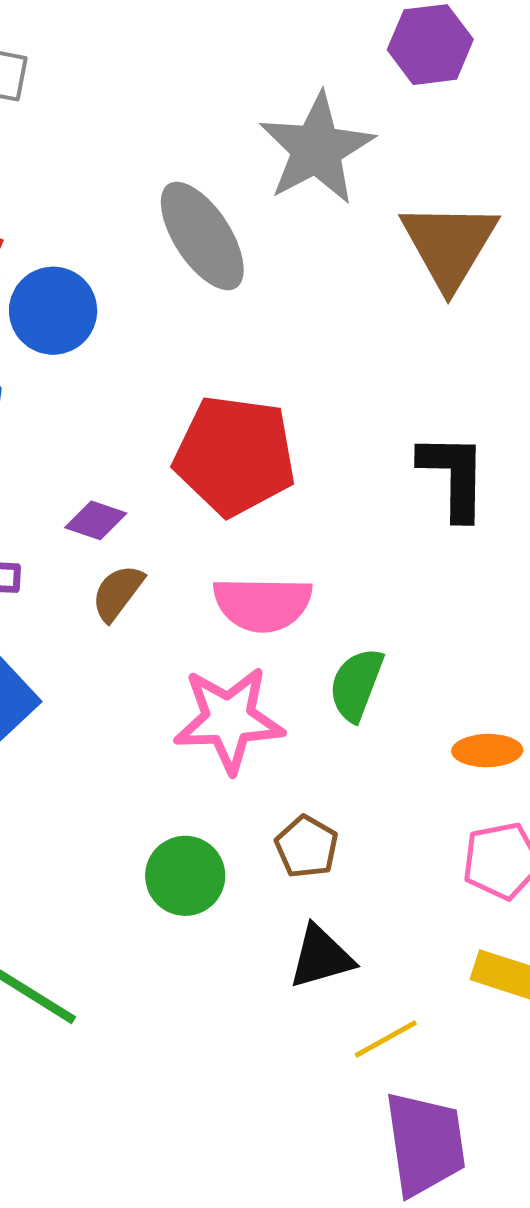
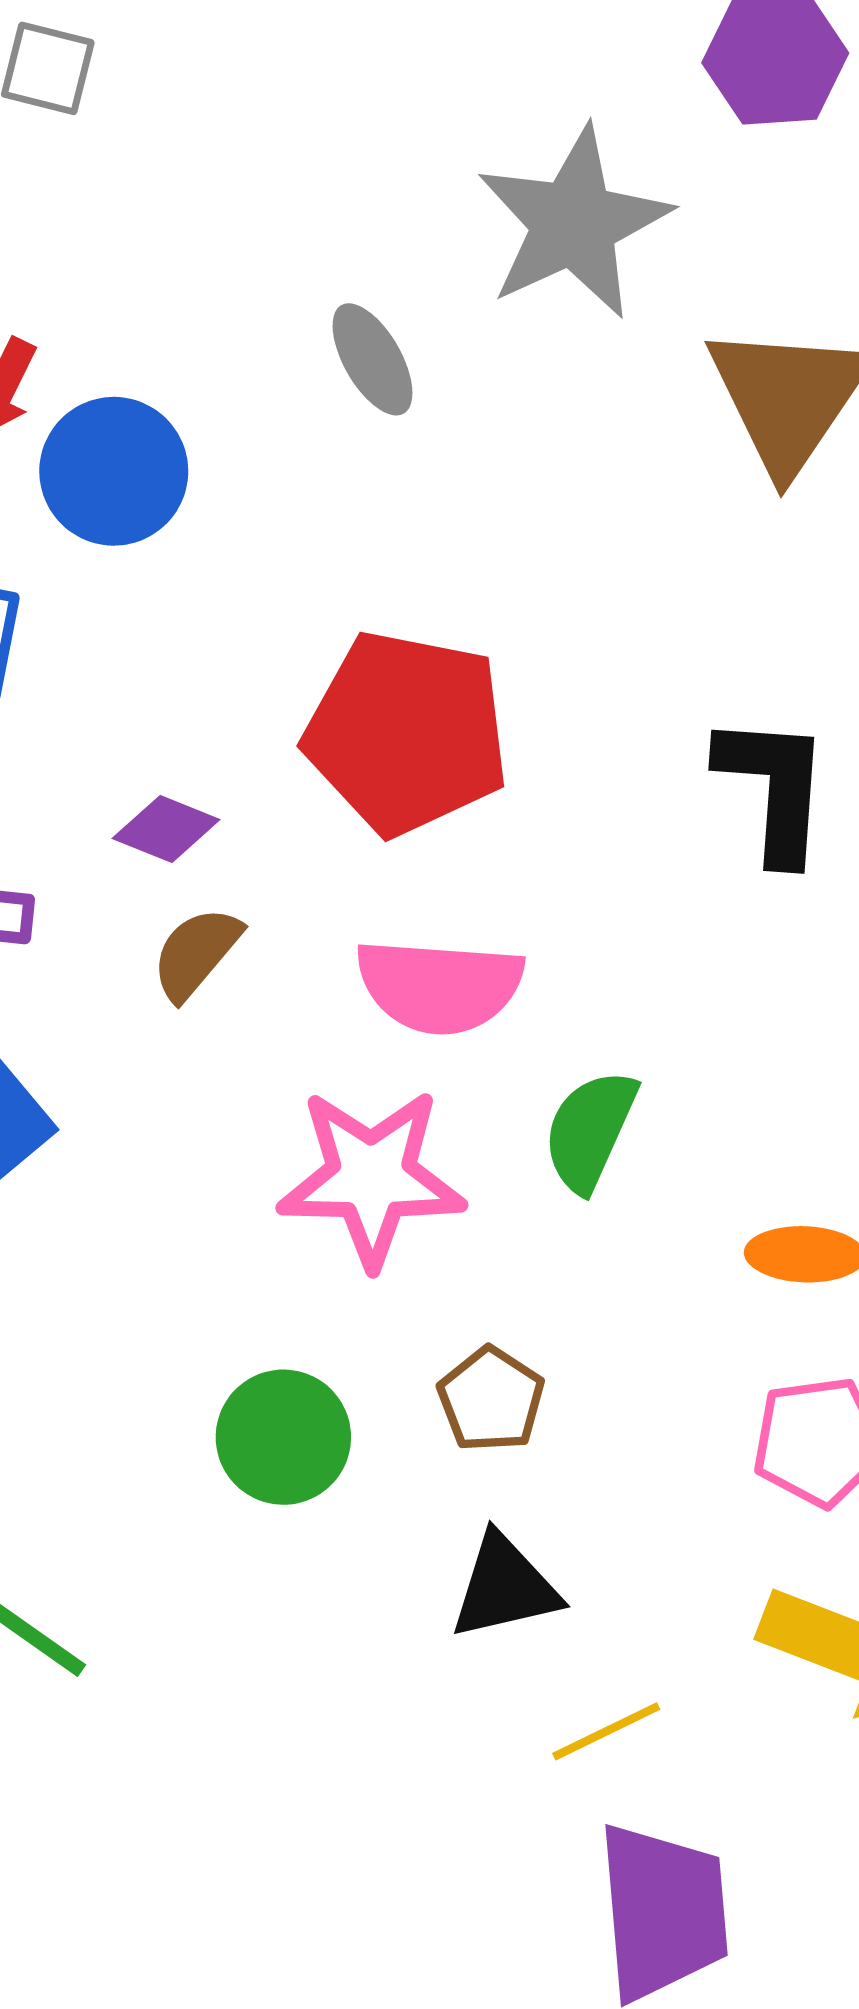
gray ellipse: (202, 236) -> (373, 359), size x0.6

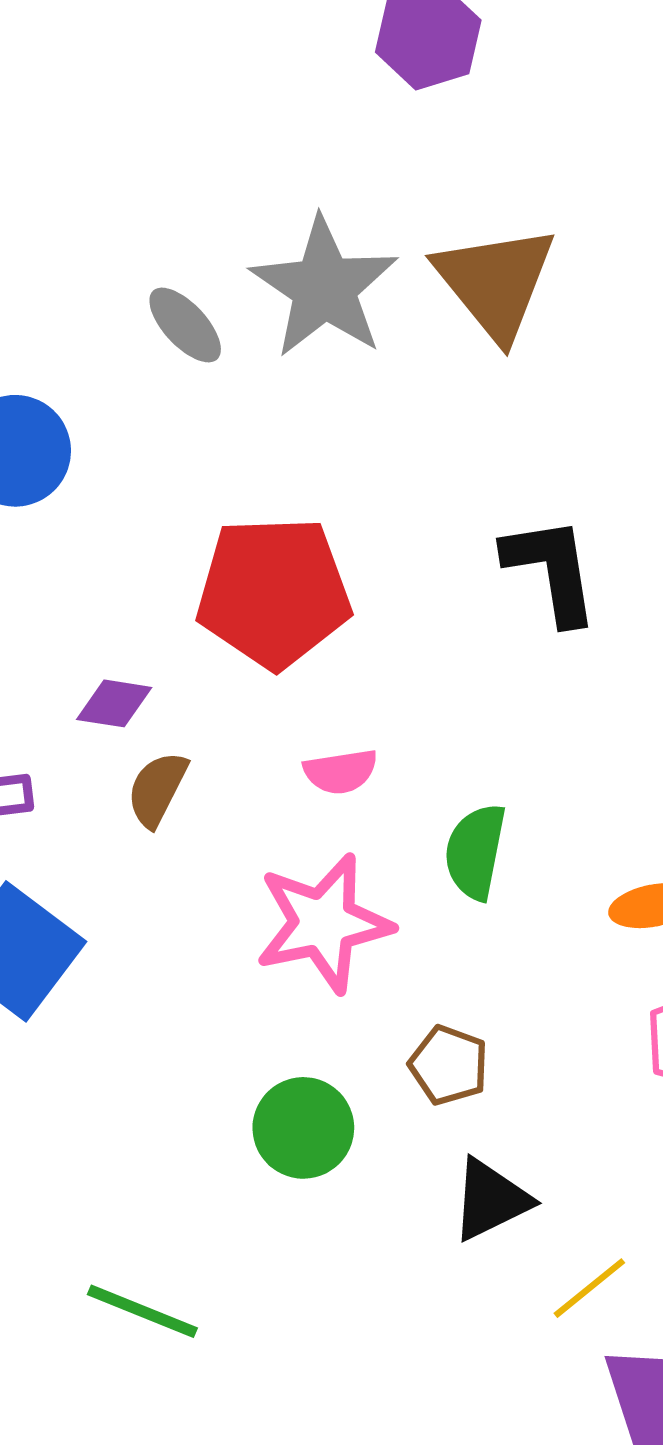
gray star: (574, 223) -> (324, 288), moved
pink semicircle: (439, 986) -> (341, 772), size x0.6

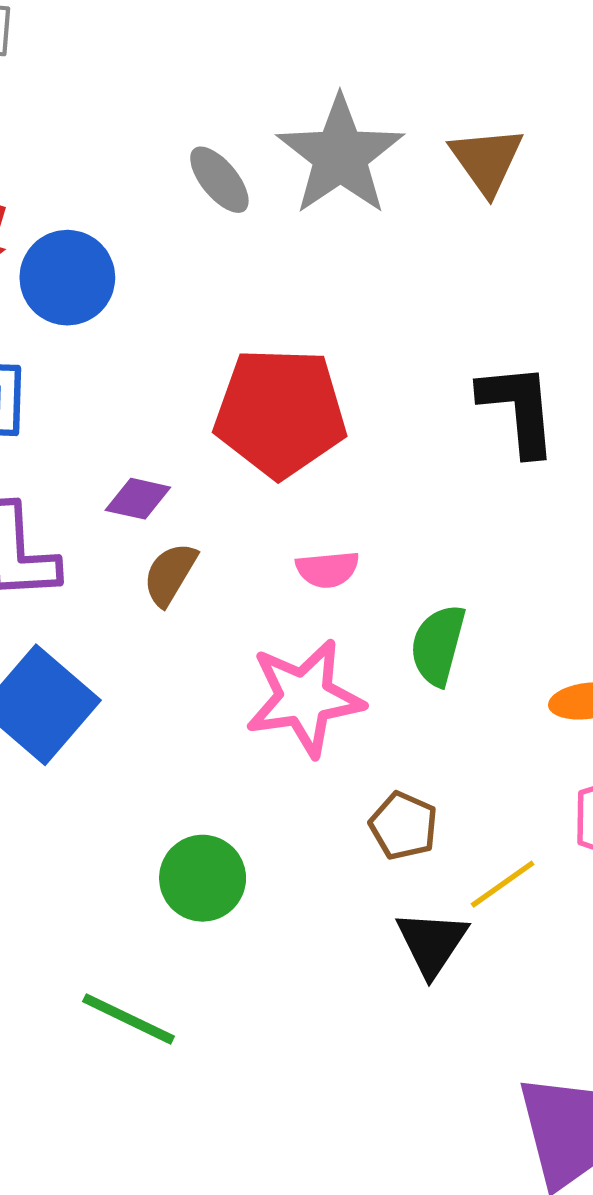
brown triangle: (495, 282) -> (487, 160), size x0.7
green circle: (303, 1128) -> (203, 878), moved
black triangle: (491, 1200) -> (432, 943), turned -34
yellow line: (589, 1288) -> (503, 884), moved

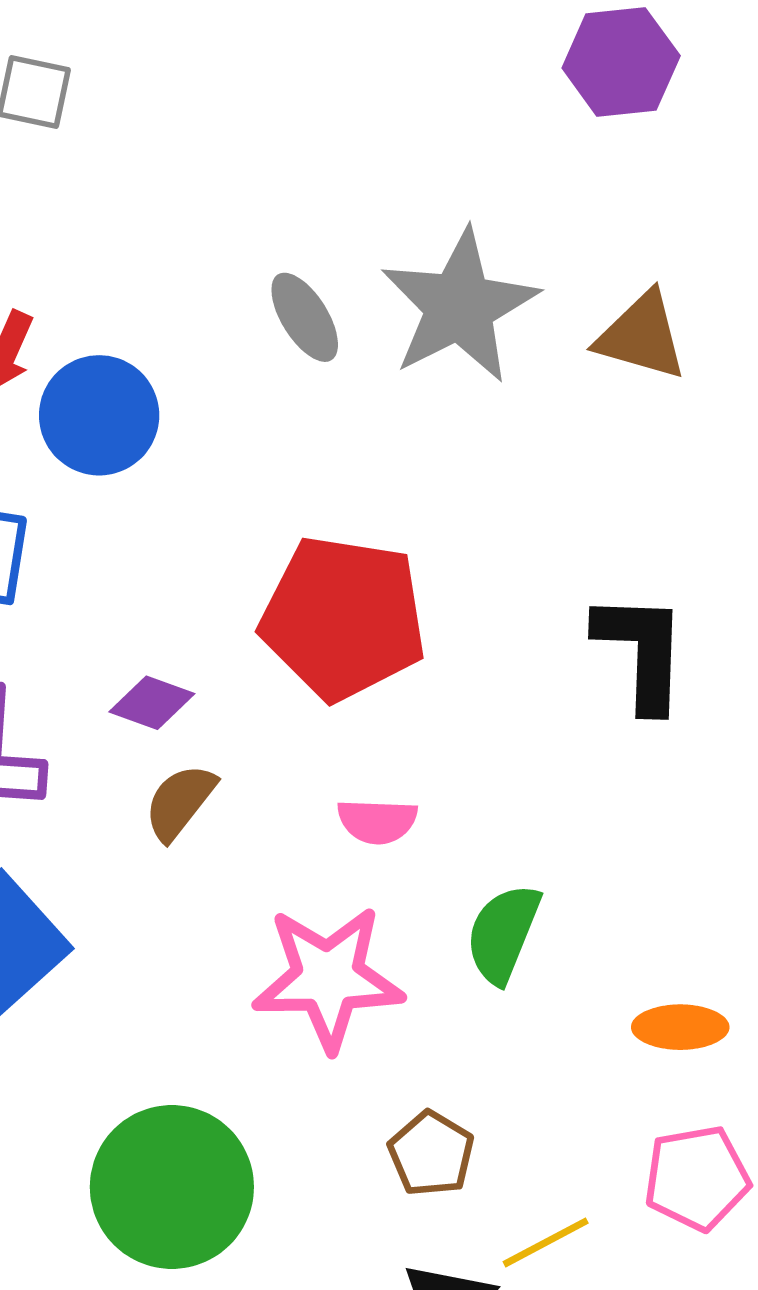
brown triangle: (487, 160) -> (642, 336), turned -46
green circle: (203, 878) -> (172, 1187), size x1.5

